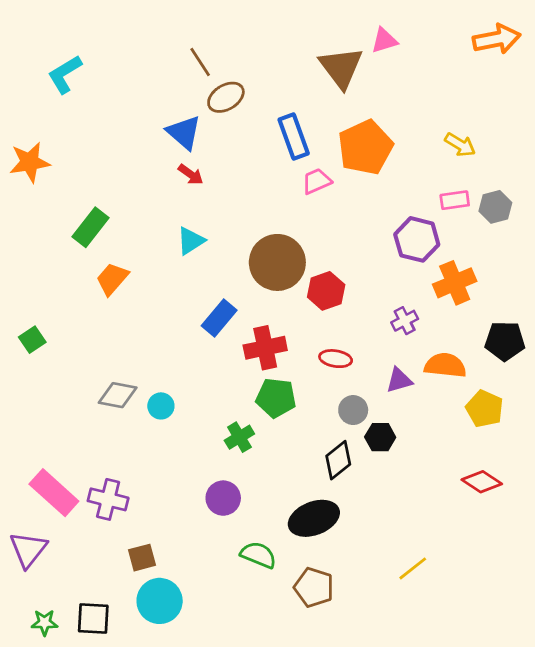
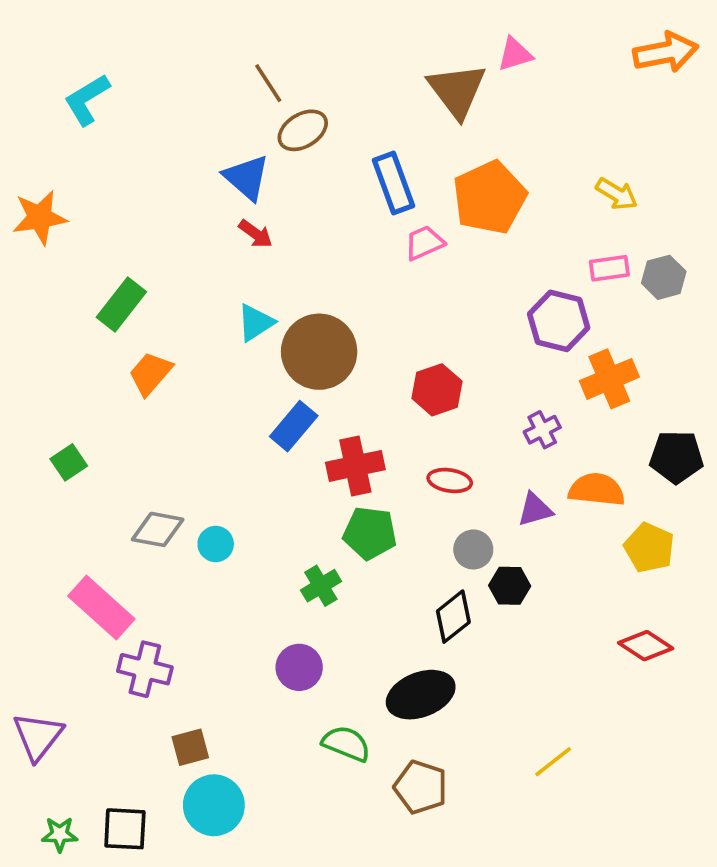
brown circle: (277, 262) -> (319, 352), moved
green square: (32, 340) -> (69, 462), moved
pink rectangle: (54, 493) -> (101, 607), moved

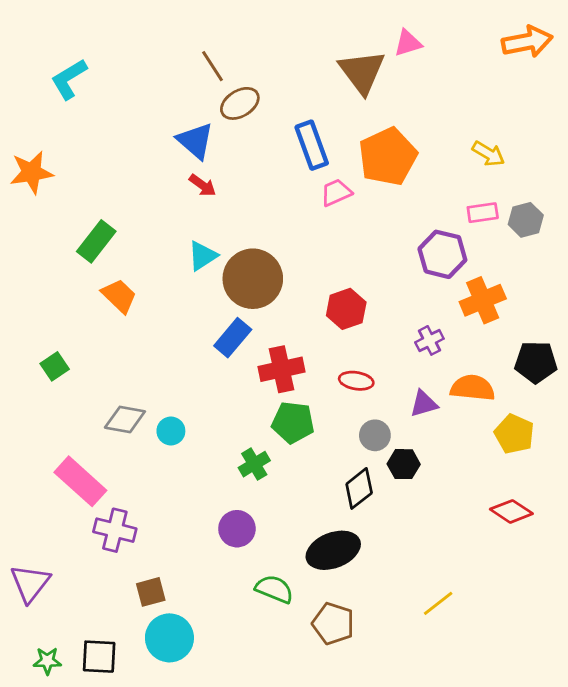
orange trapezoid: (150, 373) -> (119, 296), turned 93

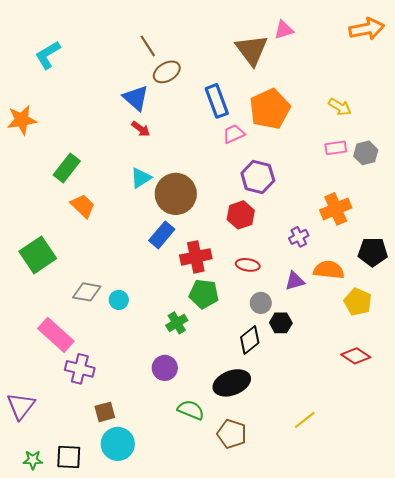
purple hexagon: (442, 254) -> (258, 177), moved
green square: (55, 366) -> (38, 255), size x1.8

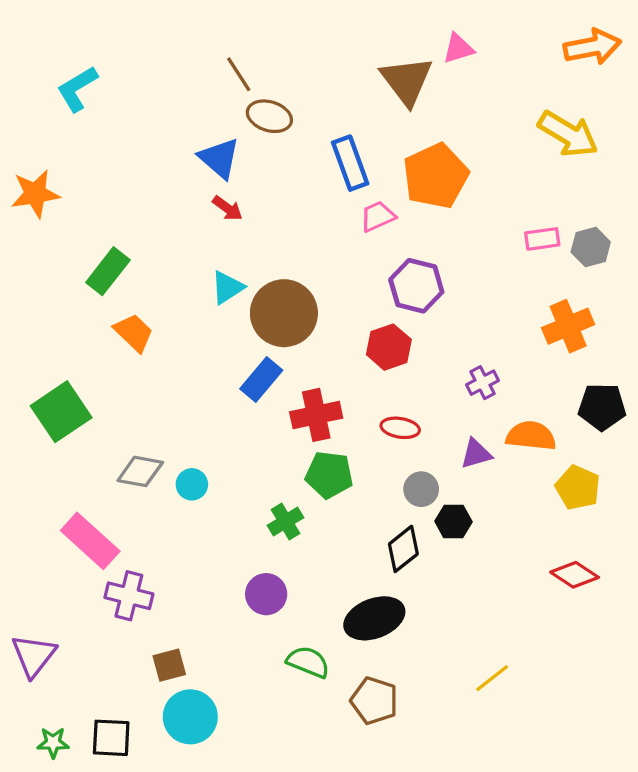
brown ellipse: (167, 72) -> (269, 116), turned 48
yellow arrow: (340, 107) -> (568, 134), moved, size x1.6
orange cross: (336, 209) -> (568, 326), moved

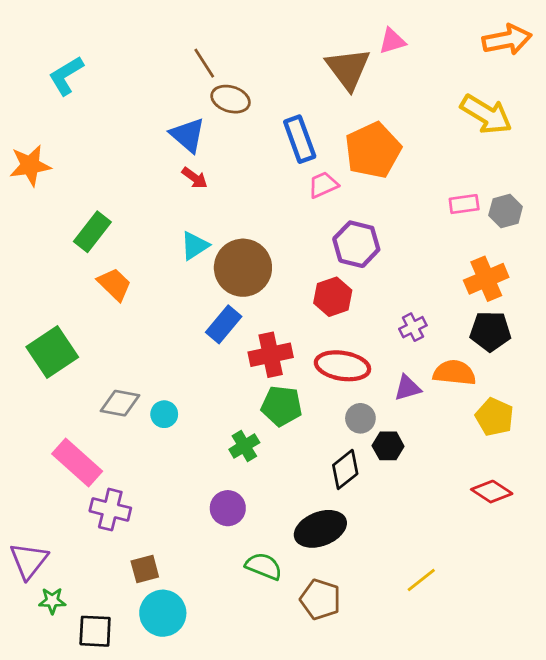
black pentagon: (602, 407) -> (490, 331), moved
red ellipse: (400, 428) -> (342, 366), size x1.6
green star: (53, 743) -> (52, 601), moved

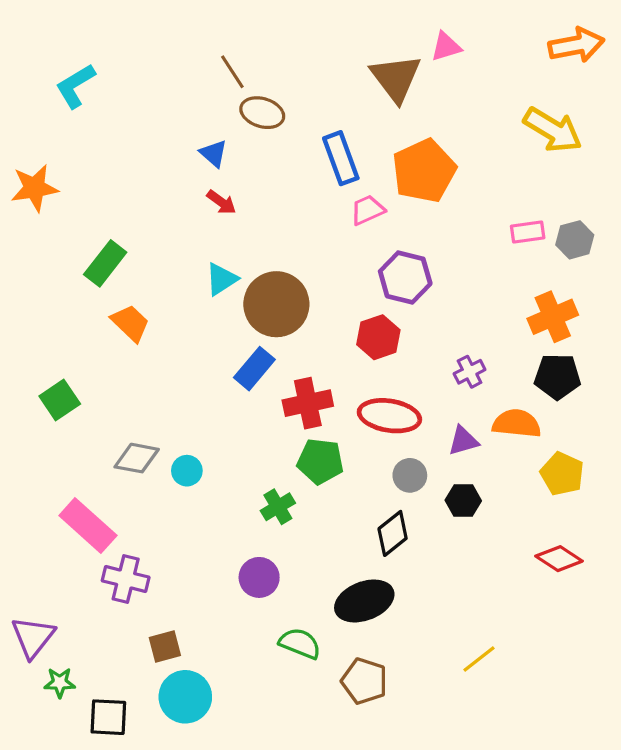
blue triangle: (188, 135) -> (214, 153), size x0.7
green square: (52, 352) -> (60, 400), size x0.7
black hexagon: (388, 446) -> (463, 500), moved

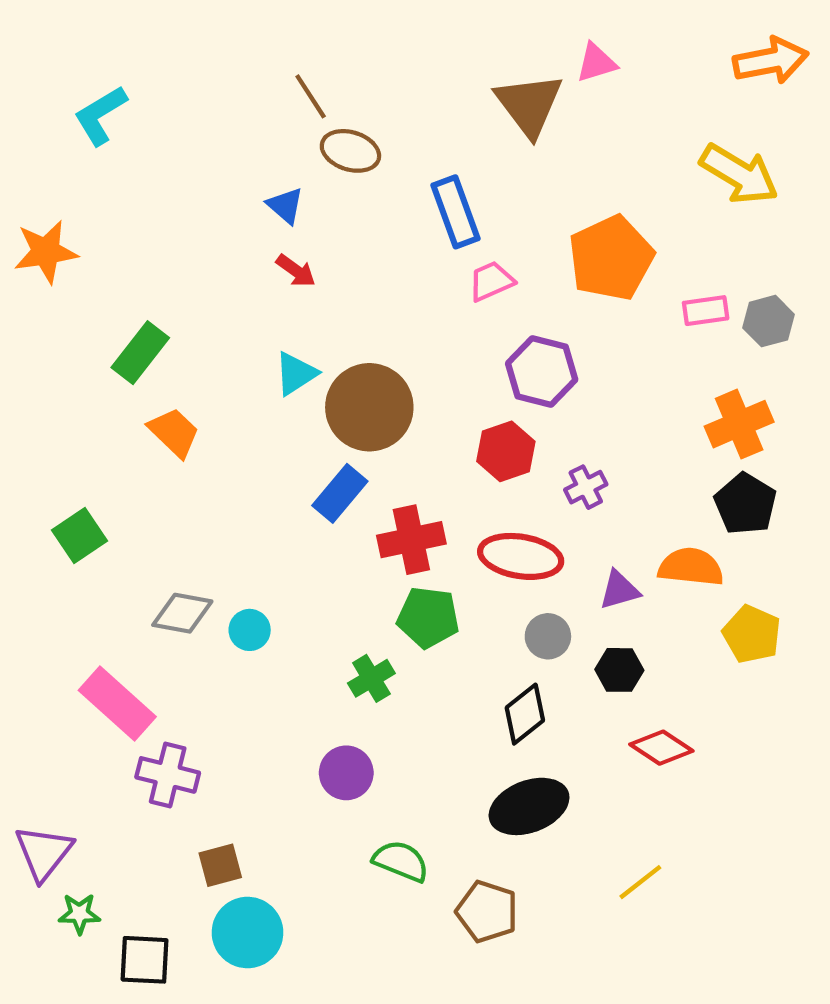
orange pentagon: (424, 171) -> (611, 258), moved
purple cross: (470, 372) -> (586, 487), moved
black pentagon: (557, 376) -> (745, 504), turned 30
red diamond: (559, 559) -> (661, 748), moved
black ellipse: (364, 601) -> (529, 806), moved

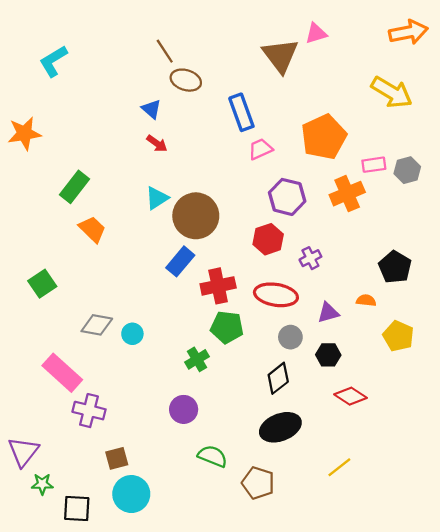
orange cross: (739, 424) -> (347, 194), moved
orange semicircle: (691, 567) -> (366, 300), size x0.6

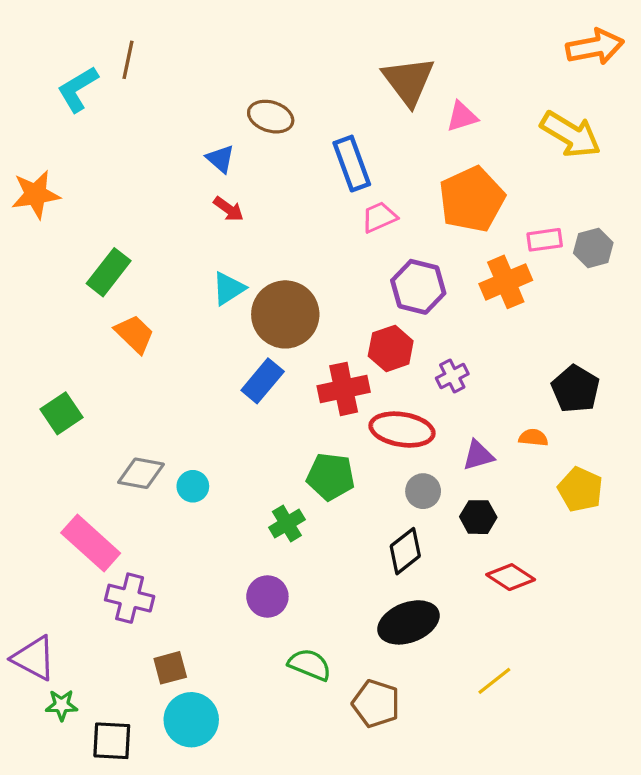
pink triangle: (316, 33) -> (462, 117), moved
brown line: (165, 51) -> (128, 60), moved, turned 45
red cross: (218, 286) -> (344, 389), moved
purple triangle: (23, 452) -> (34, 658), turned -40

